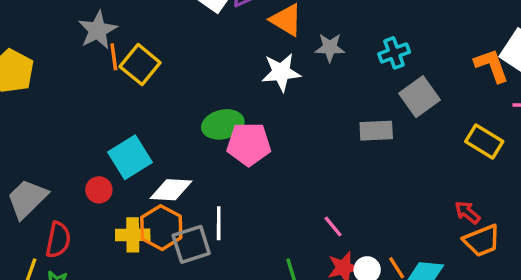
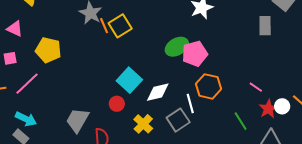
yellow square: (140, 65) -> (120, 26), turned 35
gray rectangle: (376, 131) -> (265, 26), turned -72
orange hexagon: (161, 228) -> (208, 86), moved
yellow cross: (133, 235) -> (143, 124), turned -30

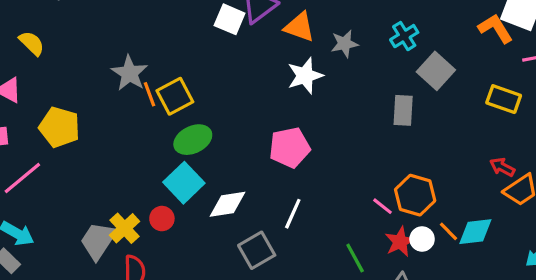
green ellipse: (177, 47) -> (193, 140), moved
orange hexagon: (208, 86) -> (415, 195), moved
white line: (190, 104) -> (293, 214), moved, turned 36
yellow cross: (143, 124) -> (124, 228), moved

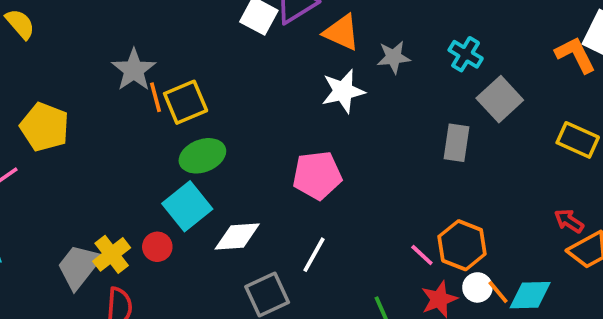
cyan cross: (404, 36) -> (466, 54), turned -32
white circle: (422, 239) -> (477, 287), moved

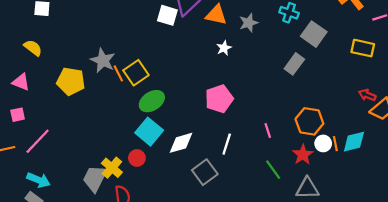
white star: (343, 91) -> (224, 48), size x0.6
yellow pentagon: (45, 127) -> (71, 81), moved
gray rectangle: (456, 143) -> (294, 64), turned 40
pink line: (422, 255) -> (268, 131), moved, turned 40
orange line: (498, 292) -> (335, 144), turned 40

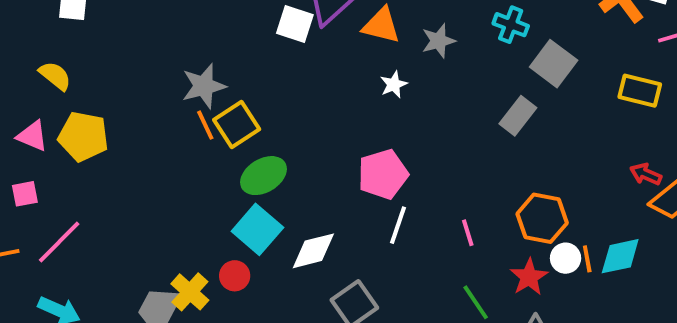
gray star: (103, 60) -> (204, 86), moved, turned 30
yellow pentagon: (71, 81) -> (83, 136), moved
white line: (227, 144) -> (398, 225), moved

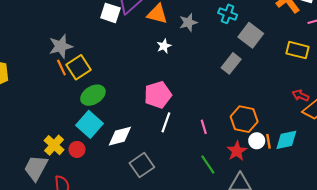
yellow cross: (190, 292) -> (54, 145), moved

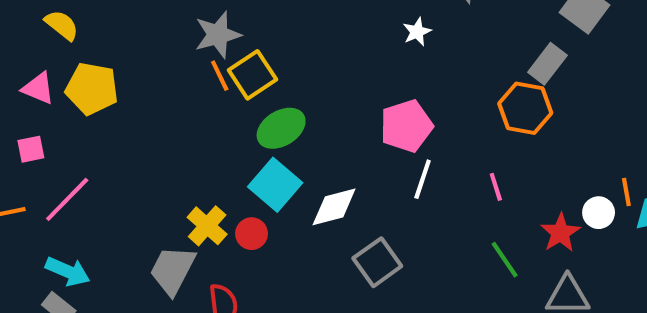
orange hexagon: (244, 119) -> (525, 108), moved
orange line: (268, 141) -> (626, 192), moved

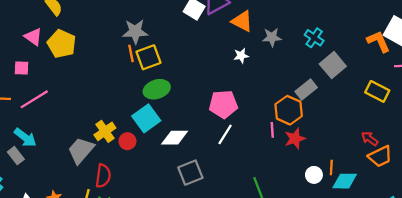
pink line: (496, 187) -> (272, 130), moved
red star: (560, 233) -> (295, 139), moved

